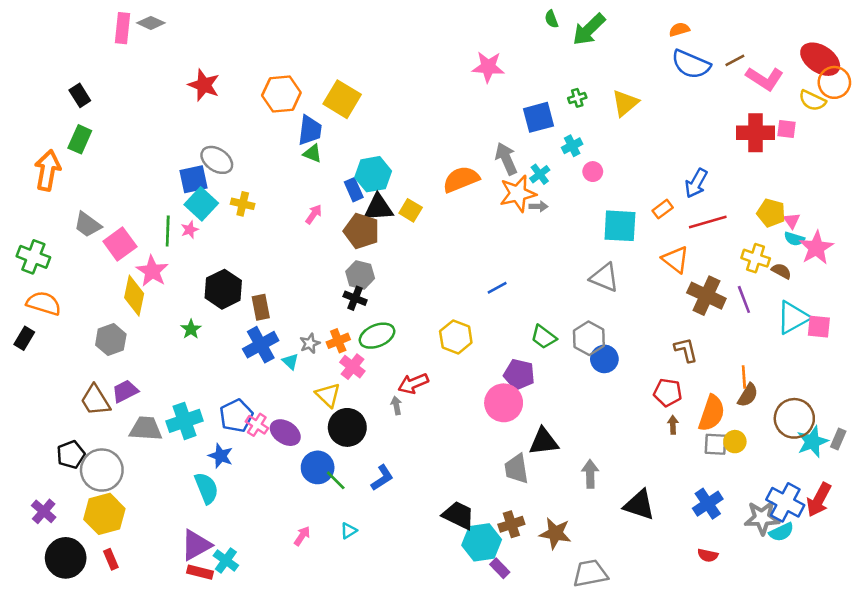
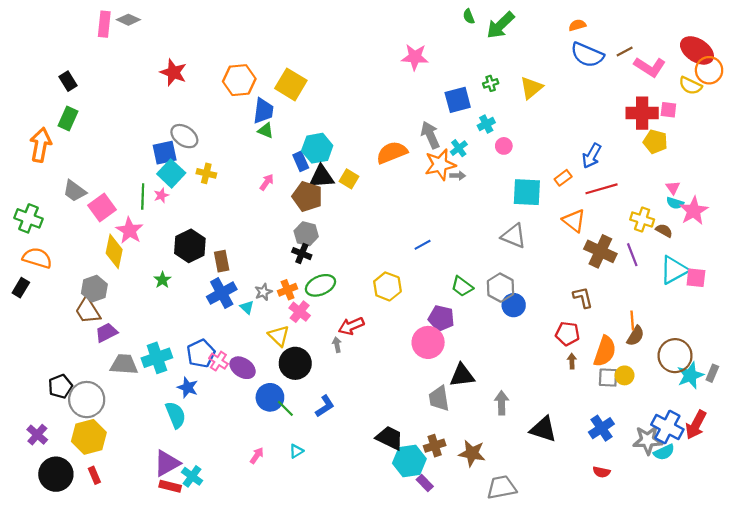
yellow pentagon: (771, 213) -> (655, 142), moved
brown trapezoid: (95, 400) -> (88, 311), moved

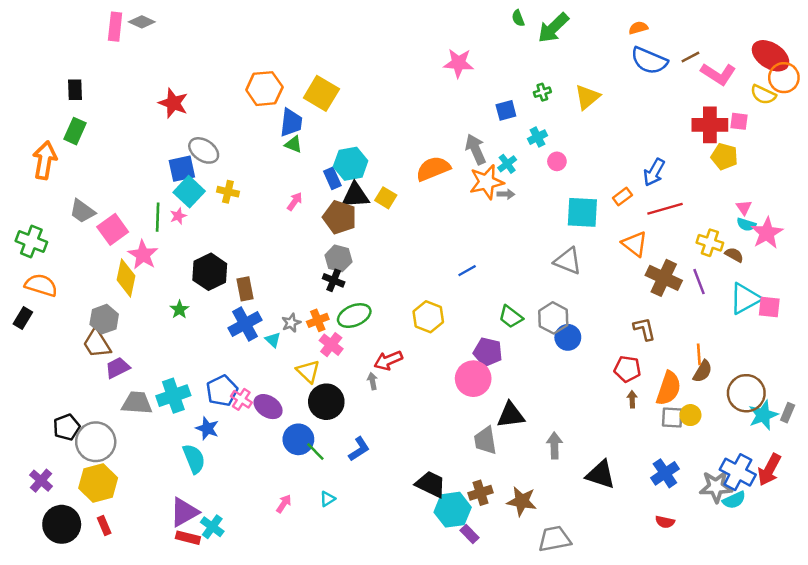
red star: (173, 72) -> (173, 103), moved
black rectangle: (68, 81) -> (75, 90), turned 30
blue square: (458, 100) -> (506, 110), size x0.7

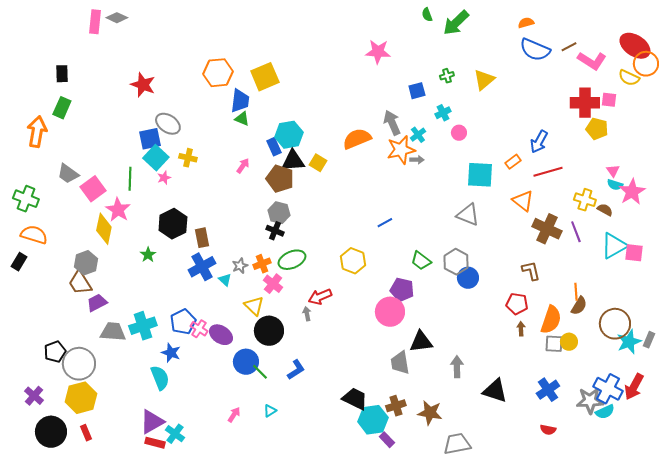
yellow square: (321, 93) -> (265, 77), turned 36
pink star: (178, 216) -> (164, 178), moved

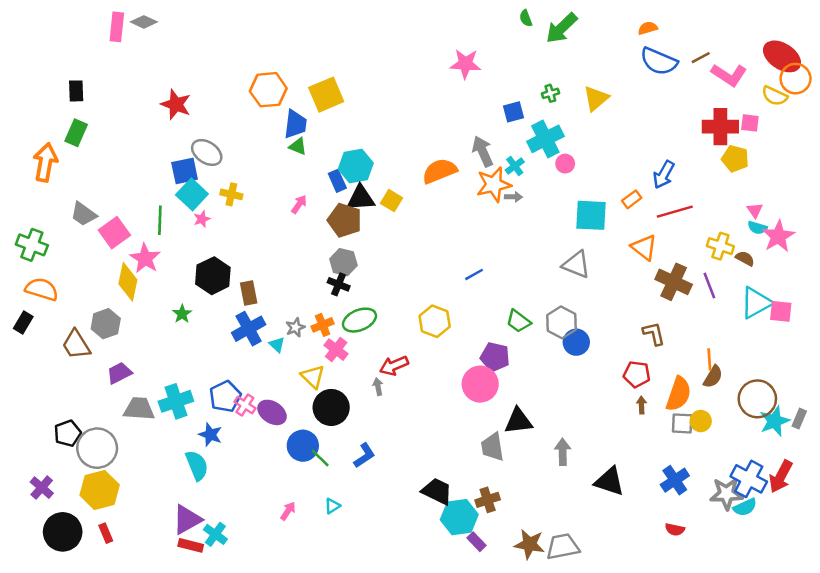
cyan cross: (443, 113) -> (545, 139), size x1.8
brown trapezoid: (80, 283) -> (76, 345), moved
brown star: (430, 413) -> (529, 544), moved

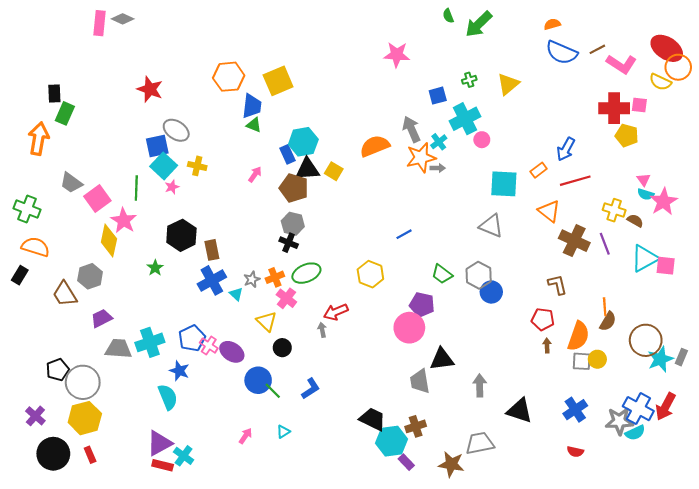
black rectangle: (76, 91) -> (54, 93), moved
black circle: (331, 407) -> (282, 348), size x0.6
gray trapezoid: (563, 547) -> (480, 443), moved

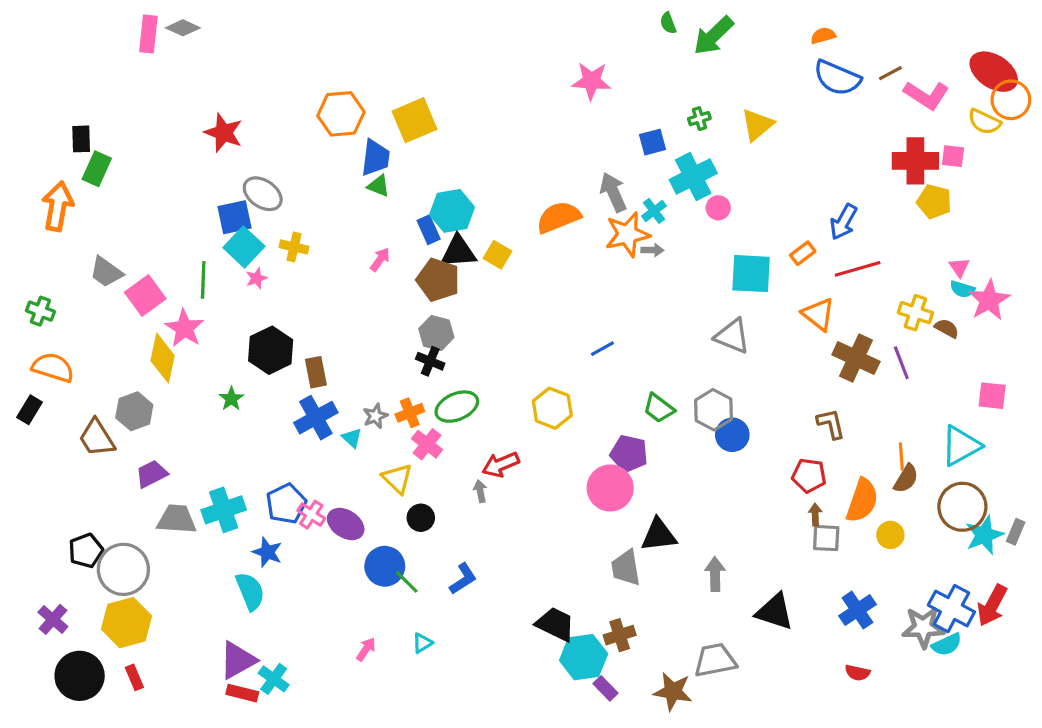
green cross: (27, 209) -> (40, 311), size x0.7
cyan triangle: (645, 258) -> (961, 446), moved
gray square: (582, 361) -> (826, 538), moved

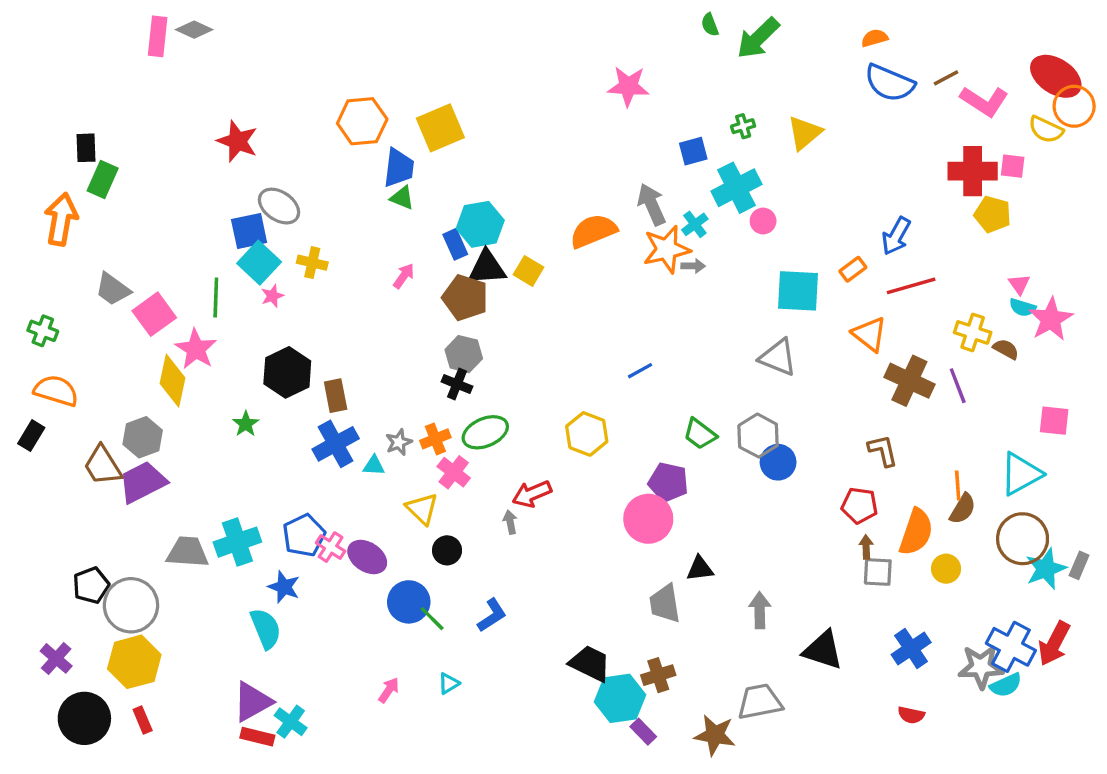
cyan triangle: (352, 438) -> (374, 466), turned -40
purple trapezoid: (152, 474) -> (143, 482), moved, size x1.4
black triangle: (659, 535) -> (700, 569), size x0.7

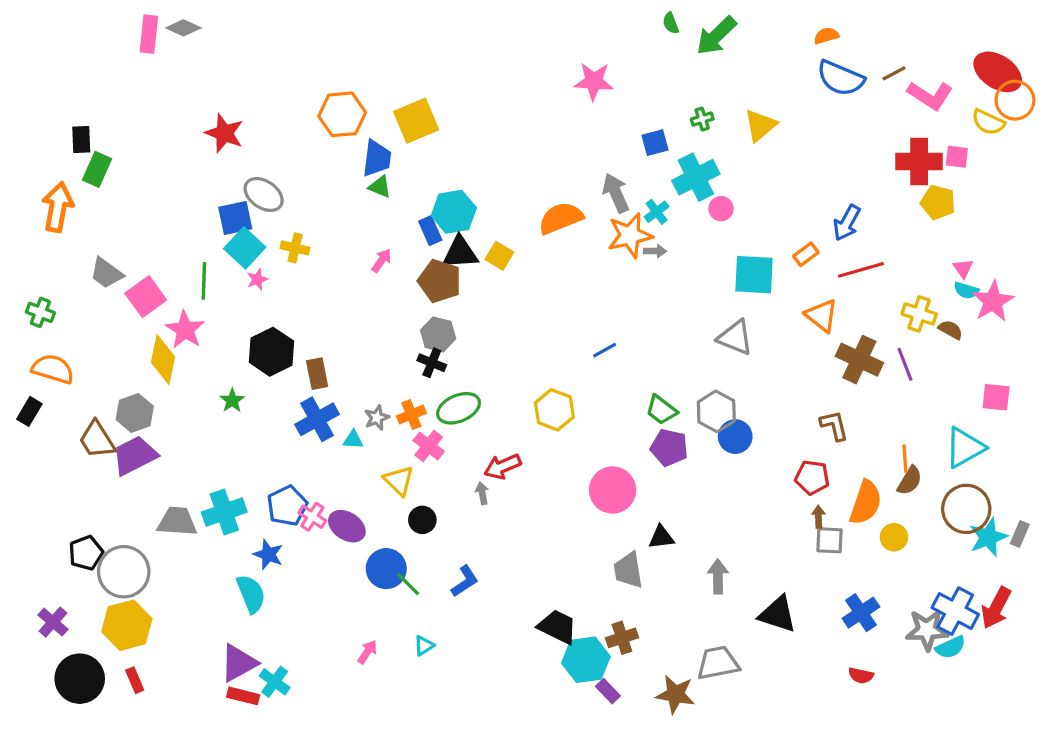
purple pentagon: (668, 482) -> (669, 448), moved

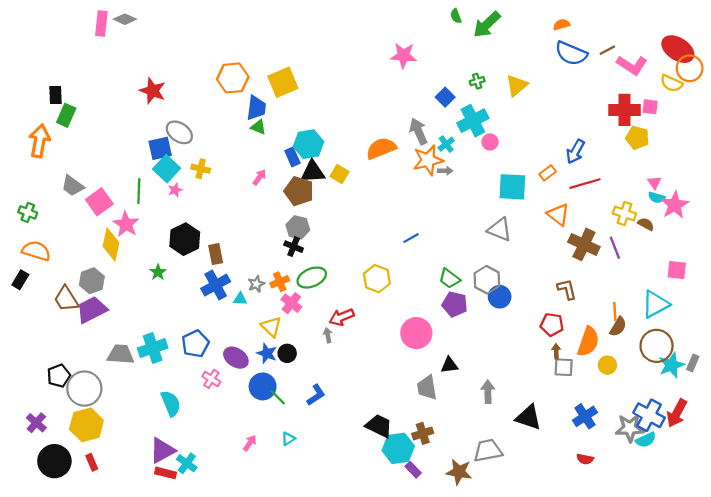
blue square: (655, 143) -> (445, 97), turned -30
pink cross: (312, 517) -> (211, 379), moved
blue star: (268, 554) -> (267, 353), moved

